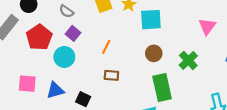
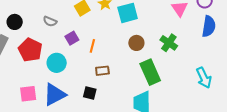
purple square: (73, 33) -> (72, 38), moved, turned 32
blue triangle: (55, 90) -> (55, 95), size x1.4
black square: (83, 99) -> (90, 93), moved

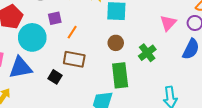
cyan circle: (57, 63) -> (32, 37), size x1.4
brown rectangle: (102, 71) -> (74, 59), size x1.5

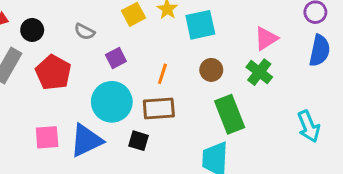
pink triangle: (168, 23) -> (266, 38), moved, turned 30
orange line: (72, 32) -> (162, 74), moved
cyan circle: (32, 37) -> (112, 102), moved

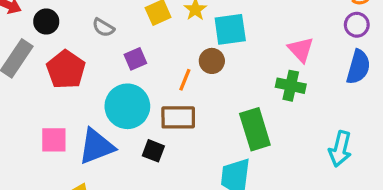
pink triangle: (266, 38) -> (301, 50), turned -45
brown circle: (211, 70) -> (212, 61), moved
green cross: (259, 72) -> (291, 86), turned -30
cyan arrow: (309, 126) -> (340, 149), turned 32

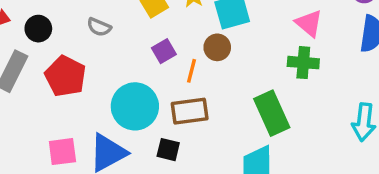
purple square: (135, 59) -> (164, 51), moved

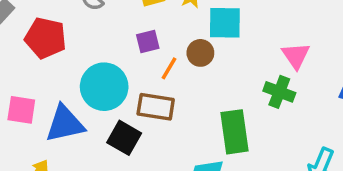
red pentagon: (65, 76) -> (46, 38), turned -30
black square: (168, 150) -> (124, 138), size x1.4

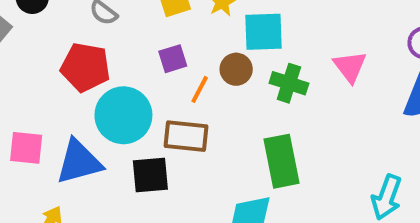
red pentagon: (46, 38) -> (85, 67), moved
green cross: (279, 92) -> (289, 83), moved
black square: (124, 138) -> (150, 175), turned -32

